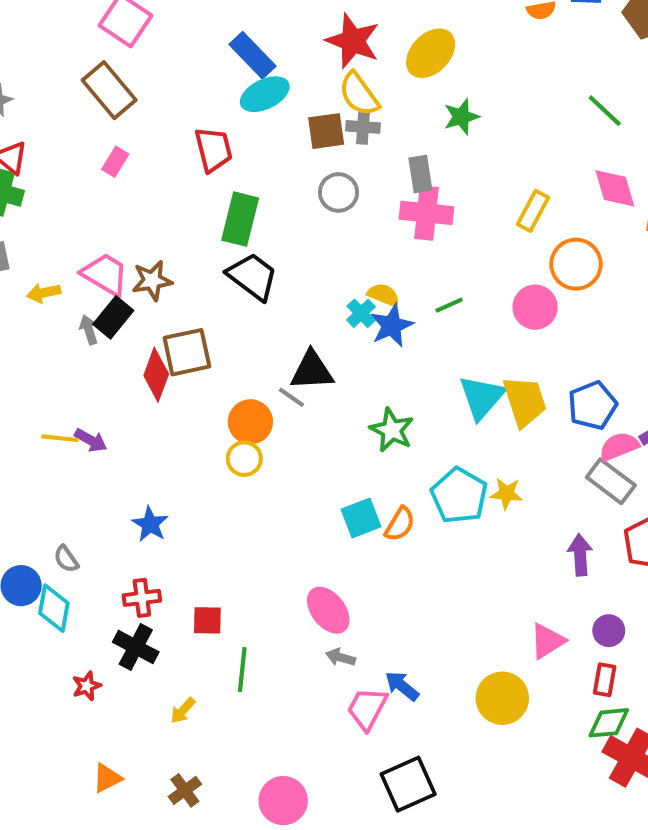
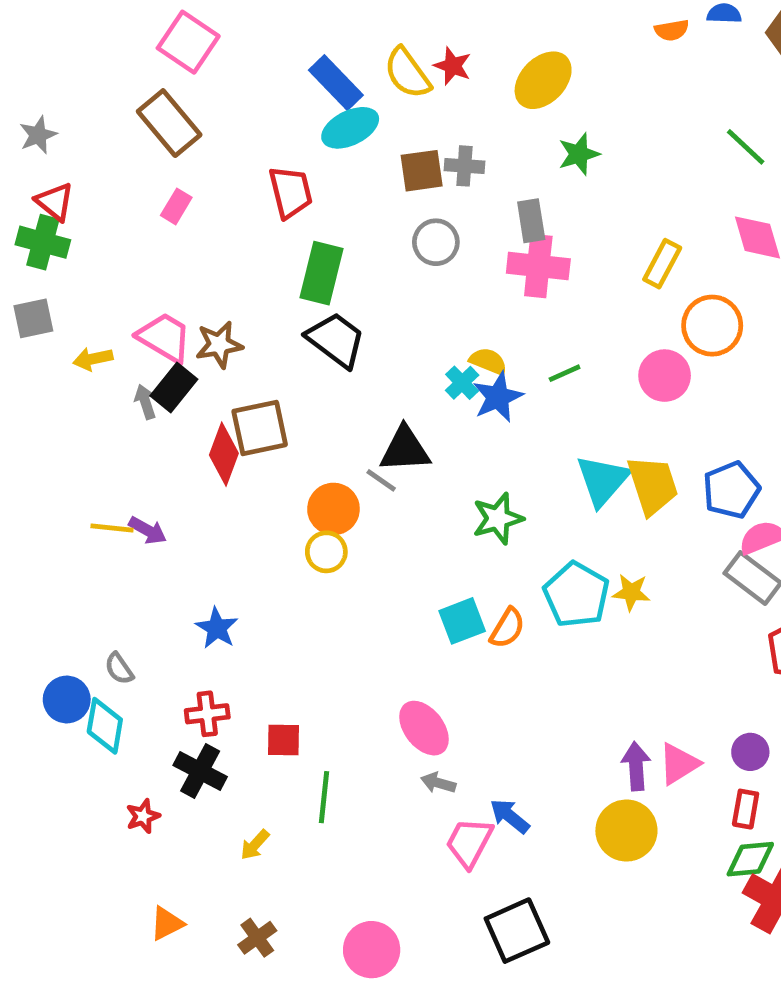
red star: (353, 41) -> (453, 66), size x0.6
yellow semicircle: (359, 94) -> (407, 73), moved
green star: (392, 430) -> (498, 518), turned 30
purple arrow: (580, 555) -> (636, 766), moved

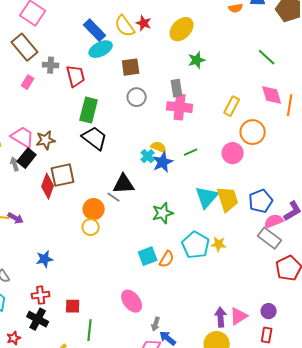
gray cross: (464, 166) -> (51, 65), moved
blue star: (217, 628) -> (45, 259), turned 30
gray arrow: (438, 783) -> (156, 324), moved, turned -88

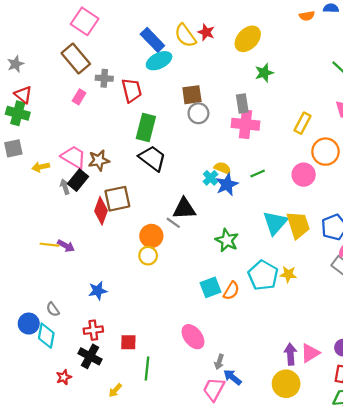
brown square: (131, 67) -> (192, 95), moved
green star: (163, 213) -> (227, 240), turned -30

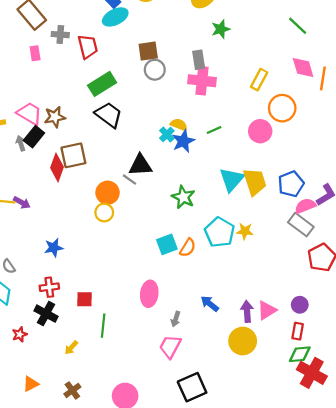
pink rectangle: (79, 97) -> (35, 53), turned -40
green rectangle: (146, 128) -> (102, 84), turned 44
pink ellipse: (193, 337) -> (149, 294), turned 45
blue arrow: (232, 377) -> (210, 304), moved

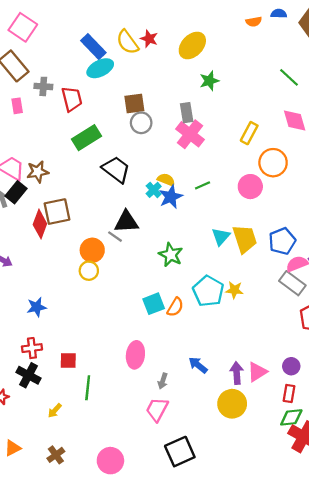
pink cross: (202, 81) -> (190, 134), turned 32
black trapezoid: (109, 115) -> (116, 169), moved
cyan triangle: (232, 180) -> (221, 237), size x0.7

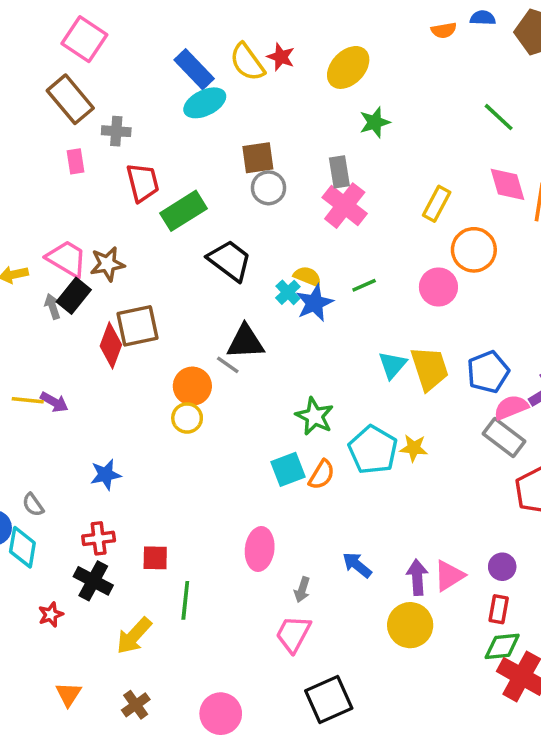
red trapezoid: (72, 99) -> (143, 183), moved
green star: (171, 255) -> (315, 416), moved
yellow arrow: (55, 411) -> (134, 636), size x1.6
orange triangle: (13, 448) -> (68, 694), turned -30

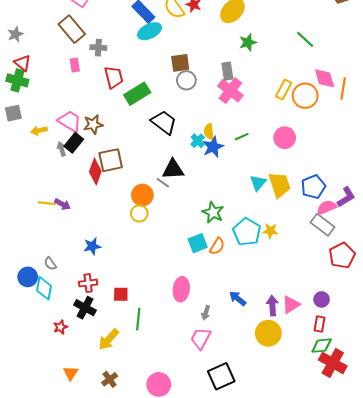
green line: (499, 117) -> (305, 39), moved
orange circle: (474, 250) -> (305, 96), moved
yellow semicircle: (307, 276) -> (209, 132), turned -119

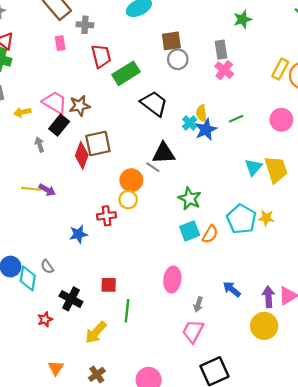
pink cross: (230, 91) -> (224, 70), size x0.7
gray arrow: (61, 149) -> (40, 145), moved
green star: (213, 212) -> (190, 199), moved
gray semicircle: (50, 264) -> (47, 267), moved
red cross: (88, 283) -> (107, 216), moved

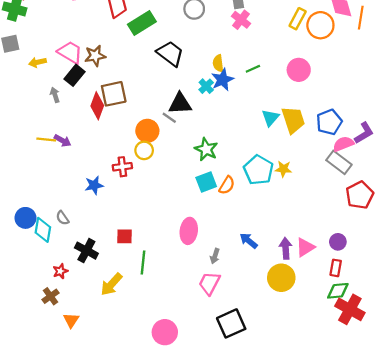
cyan cross: (190, 123) -> (206, 86), moved
brown cross: (97, 374) -> (51, 296), moved

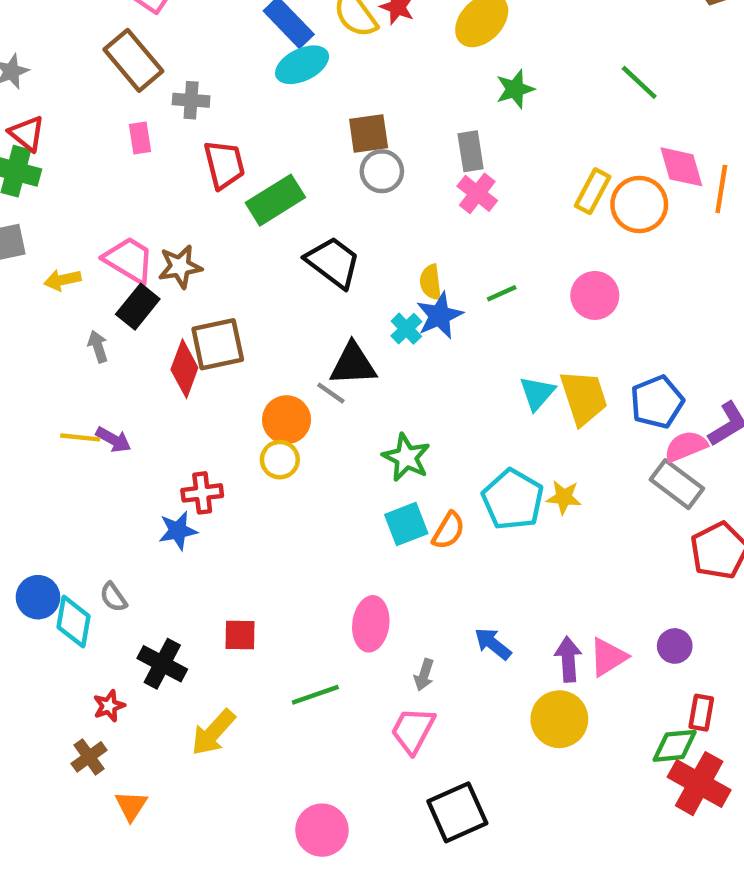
red cross: (122, 167) -> (202, 493), moved
green line: (143, 263) -> (315, 695), moved, turned 65
red rectangle: (336, 268) -> (701, 713), moved

